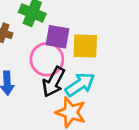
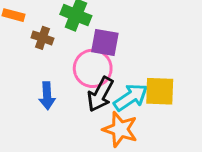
yellow square: (85, 46) -> (160, 91), moved

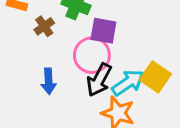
brown cross: (42, 38) -> (44, 26), turned 36
yellow square: (160, 91) -> (155, 77), turned 32

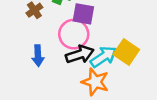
black arrow: (99, 80) -> (80, 54), turned -136

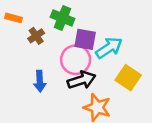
cyan arrow: (104, 57) -> (109, 48), moved

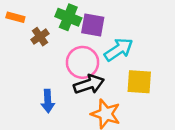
purple square: (85, 39) -> (93, 25), moved
yellow square: (128, 78) -> (139, 82), turned -30
blue arrow: (40, 81) -> (48, 101), moved

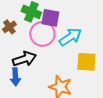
pink circle: (83, 62) -> (42, 34), moved
black arrow: (89, 84) -> (24, 59), moved

